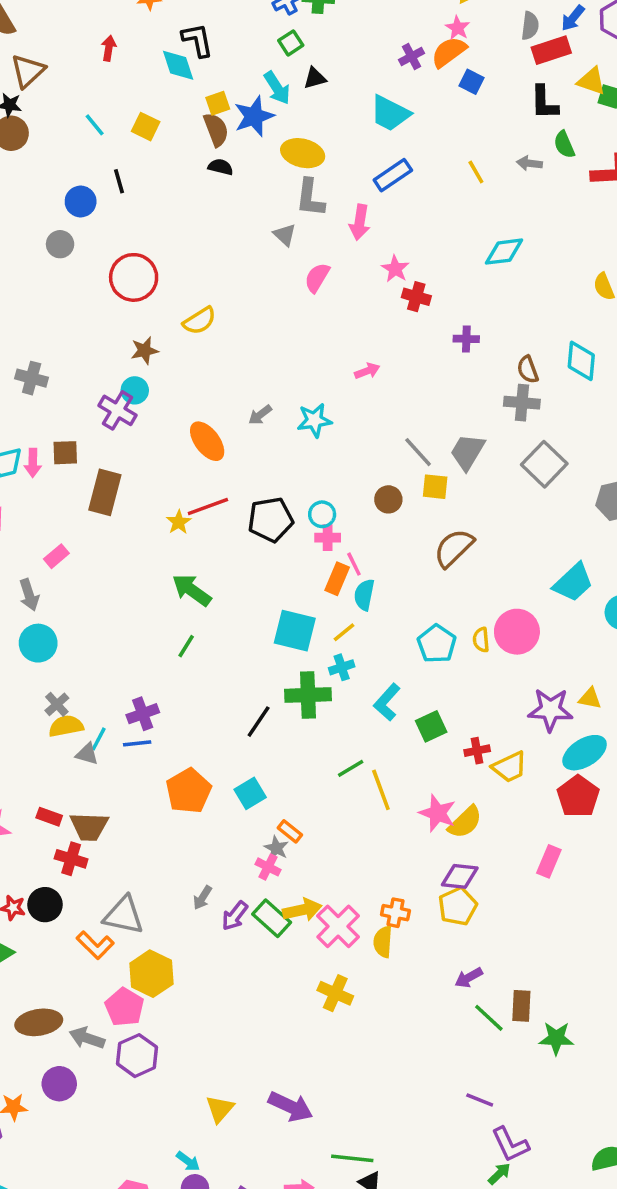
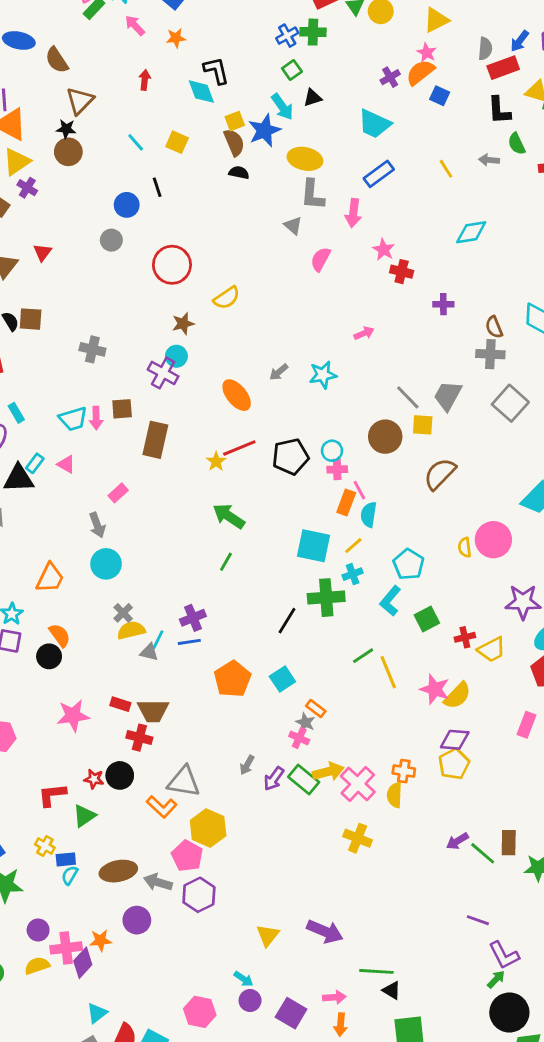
brown circle: (388, 499) -> (385, 437), size x1.5
cyan pentagon: (437, 644) -> (409, 564), moved
purple arrow: (469, 978) -> (457, 841), moved

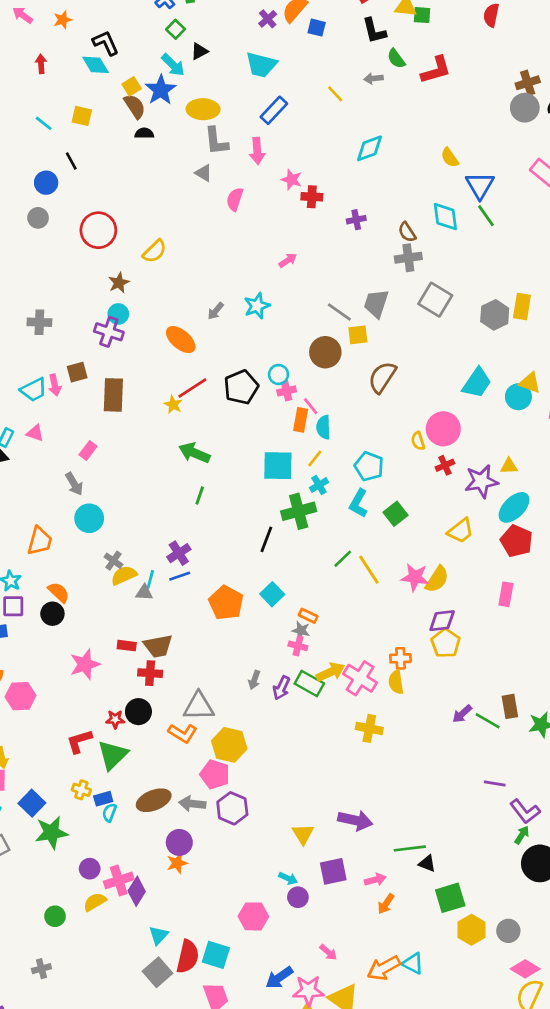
red cross: (465, 637) -> (445, 465), moved
green triangle: (84, 816) -> (113, 755), size x1.4
orange star: (101, 940) -> (177, 863), moved
purple square: (291, 1013) -> (333, 871), moved, turned -32
orange arrow: (341, 1025) -> (386, 904), turned 40

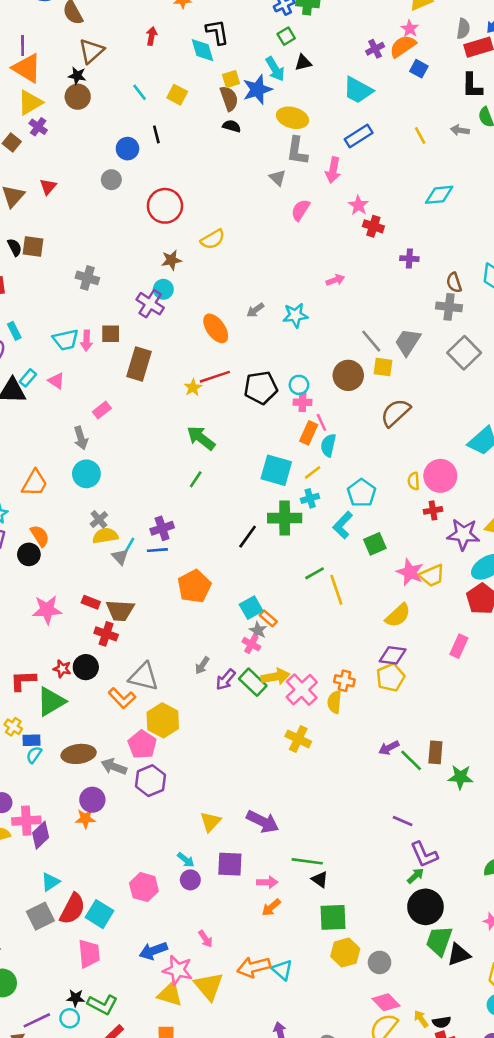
pink star: (415, 577) -> (410, 572), moved
gray triangle: (144, 593) -> (120, 557), turned 30
cyan square: (272, 594) -> (251, 608), moved

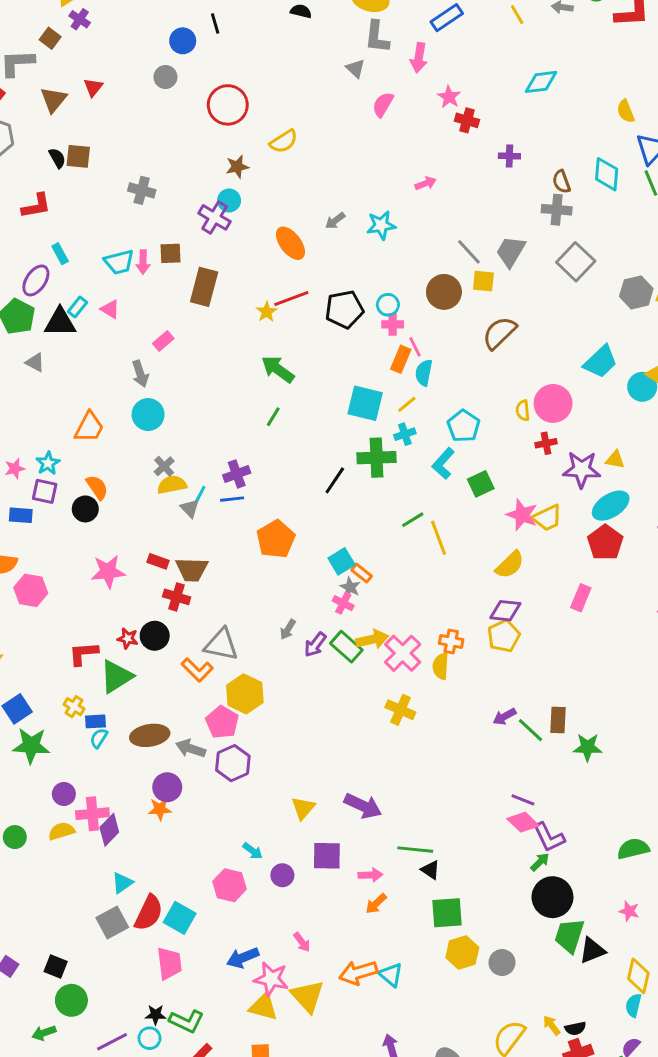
cyan arrow: (186, 860) -> (253, 851), moved
pink diamond: (386, 1002) -> (523, 822), moved

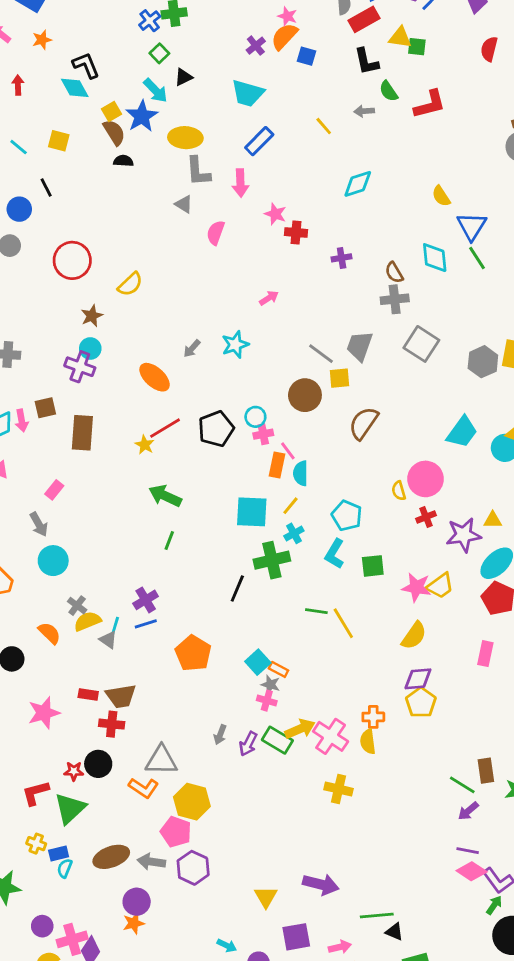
green square: (481, 484) -> (373, 566), turned 30
orange semicircle: (97, 487) -> (49, 633), moved
green line: (413, 520) -> (316, 611), turned 50
purple arrow: (504, 717) -> (468, 811), moved

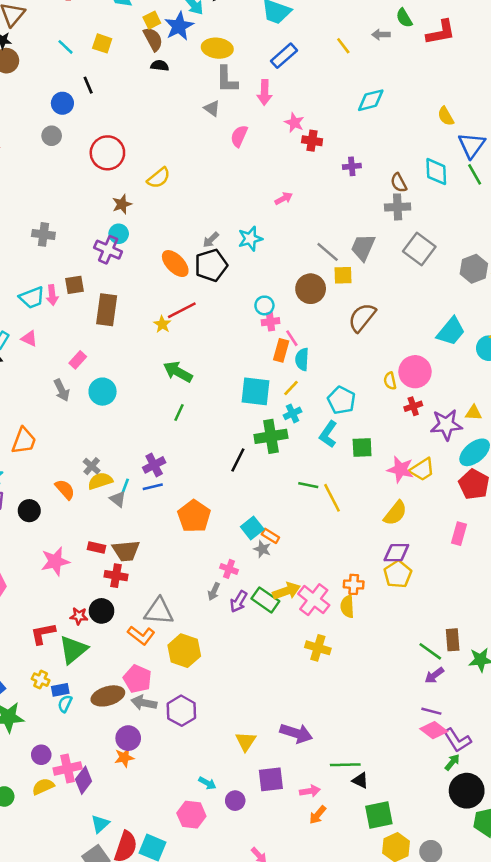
black pentagon: (216, 429) -> (211, 265), moved
cyan circle: (53, 561) -> (103, 392), moved
pink cross: (267, 701) -> (229, 569), moved
pink pentagon: (176, 832) -> (137, 679), moved

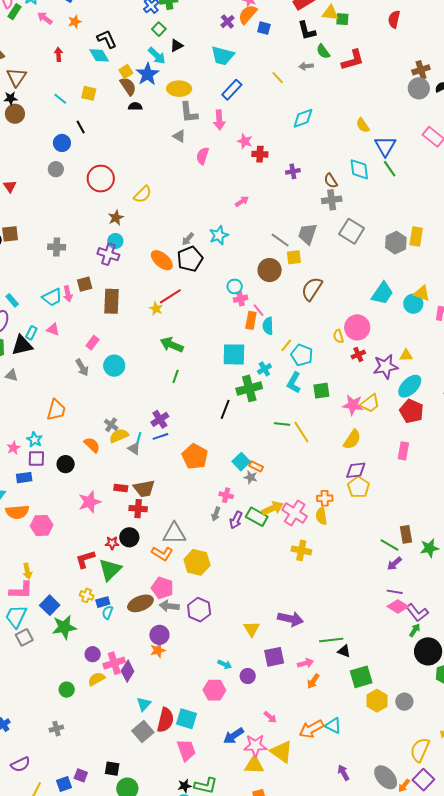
yellow line: (291, 388) -> (286, 345), moved

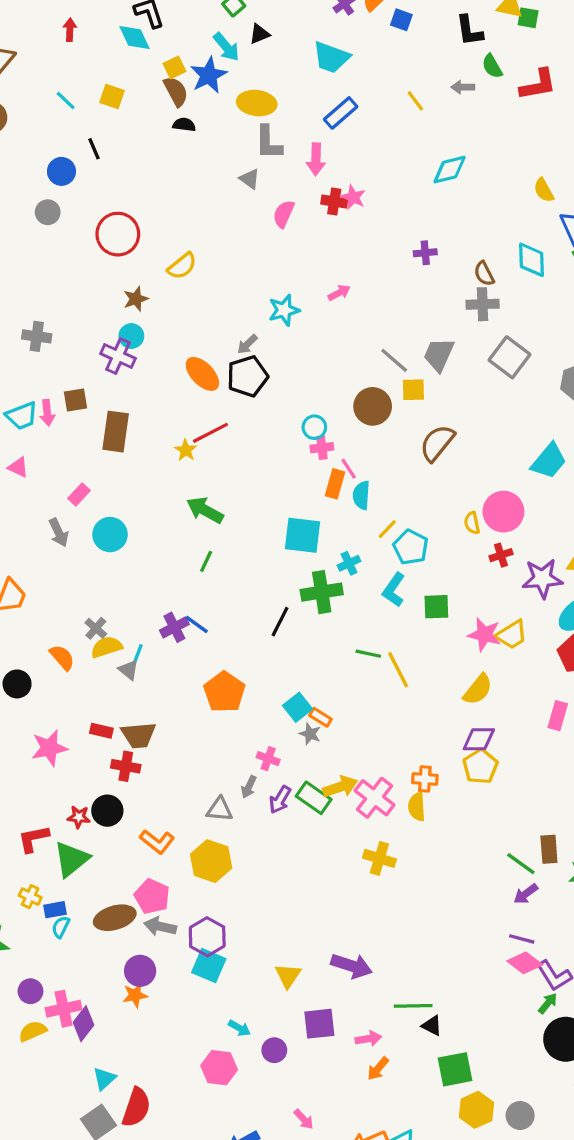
red cross: (260, 154) -> (334, 202), moved
cyan star: (219, 235) -> (284, 310), moved
blue line: (160, 436) -> (197, 624), moved, turned 49
gray triangle: (174, 533) -> (220, 809), moved, size x0.7
cyan square: (186, 719) -> (209, 966), moved

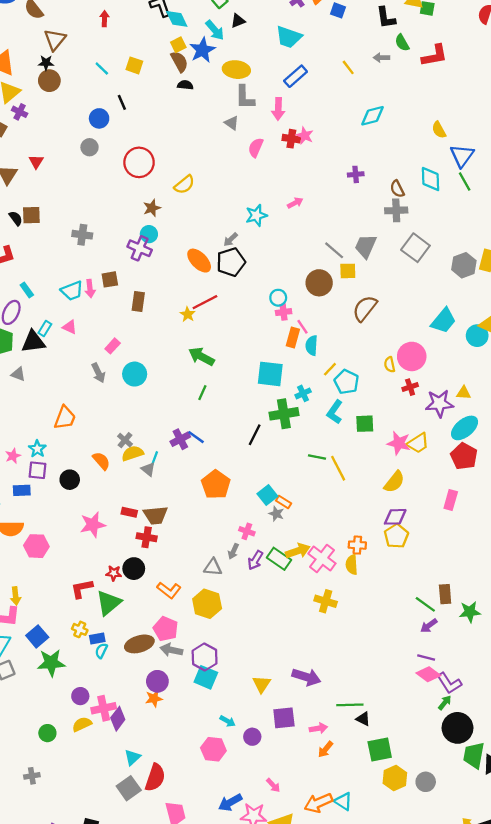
cyan diamond: (134, 37) -> (177, 19), moved
brown rectangle: (116, 432) -> (138, 301), size x0.7

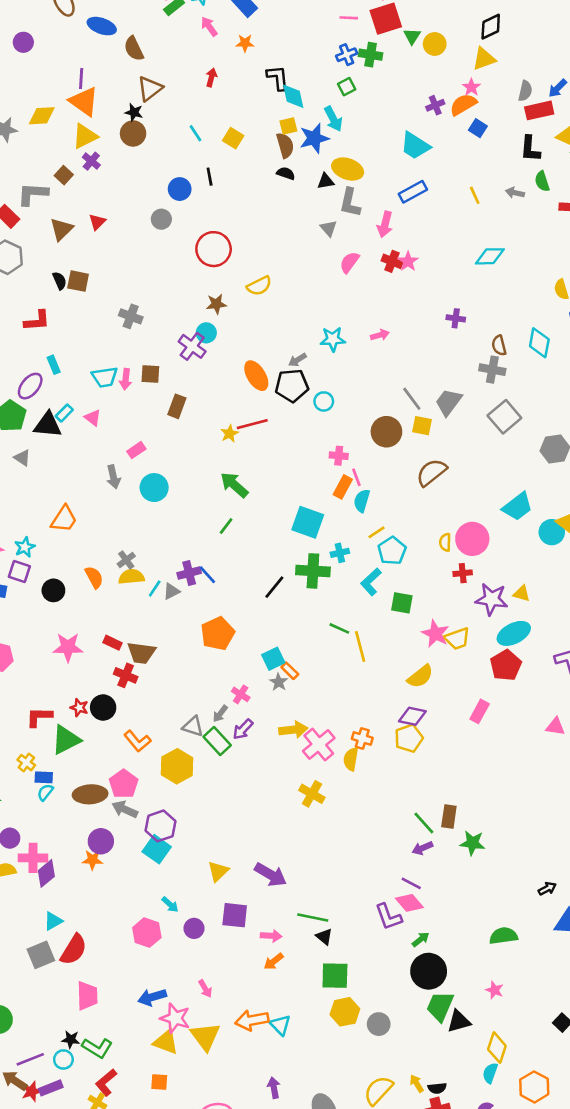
black triangle: (238, 21) -> (326, 181), moved
cyan circle: (278, 298) -> (324, 401), moved
gray triangle: (148, 469) -> (171, 591), moved, turned 42
green rectangle: (279, 559) -> (217, 741), moved
purple L-shape: (449, 683) -> (388, 917), moved

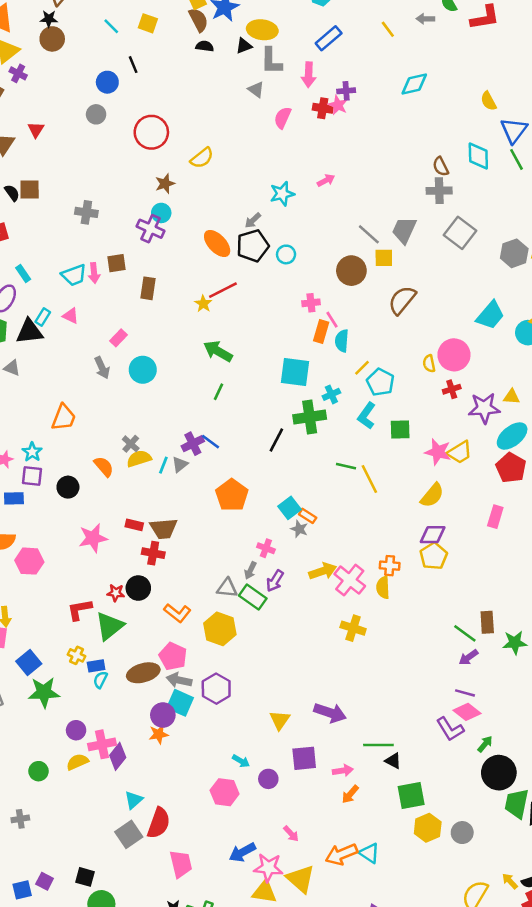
purple cross: (456, 318) -> (346, 91), moved
cyan square: (157, 849) -> (180, 703), moved

